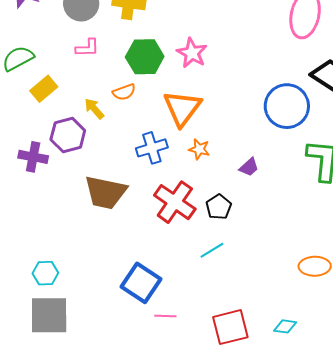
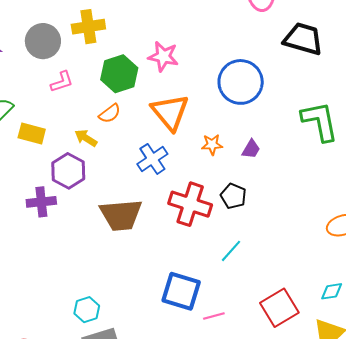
yellow rectangle: (44, 89) -> (32, 134), turned 72
blue circle: (287, 106) -> (241, 82), moved
orange star: (199, 149) -> (212, 145), moved
cyan line: (212, 250) -> (231, 251), moved

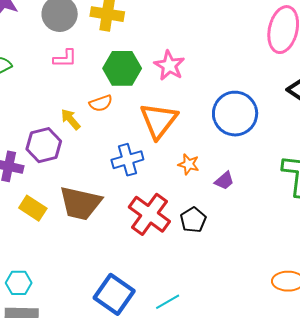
yellow rectangle: (32, 134) -> (33, 208), moved
cyan line: (231, 251) -> (168, 302), moved

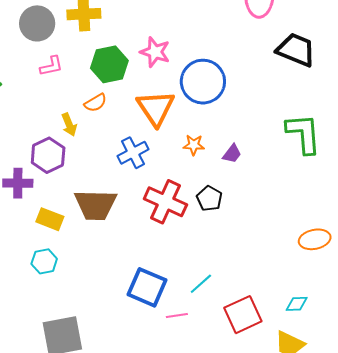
blue circle: (235, 114) -> (203, 82), moved
yellow arrow: (71, 119) -> (69, 125), turned -150
cyan hexagon: (19, 283) -> (44, 261), moved

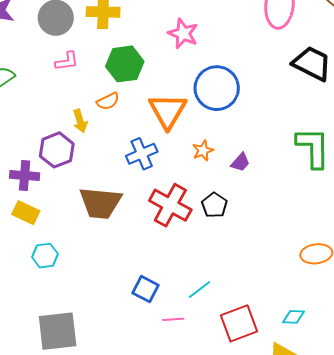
pink star: (155, 52) -> (183, 34), moved
orange star: (194, 145) -> (203, 151), turned -30
yellow rectangle: (50, 219) -> (26, 213), moved
blue square: (147, 287) -> (146, 289), size x0.7

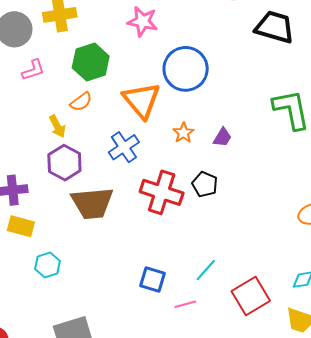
purple hexagon: (57, 150) -> (64, 163), moved

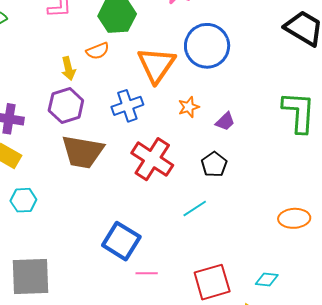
black pentagon: (205, 184) -> (214, 164), moved
cyan line: (206, 270) -> (195, 208), moved
blue square: (153, 280) -> (121, 241), size x1.4

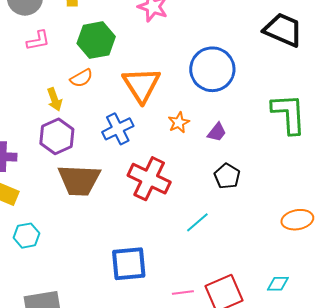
blue circle: (207, 46) -> (212, 69), moved
black pentagon: (214, 164) -> (227, 176), moved
blue square: (121, 241) -> (129, 264), turned -30
pink line: (147, 273) -> (183, 292), moved

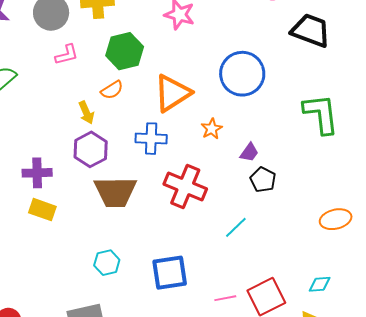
orange triangle: (141, 85) -> (172, 93), turned 33
blue cross: (118, 129) -> (151, 139), turned 32
purple trapezoid: (217, 132) -> (249, 152), moved
cyan hexagon: (27, 236) -> (107, 263), moved

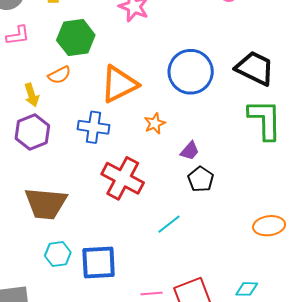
black trapezoid: (311, 30) -> (255, 68), moved
brown trapezoid: (115, 192) -> (46, 204), moved
cyan hexagon: (107, 263) -> (58, 254), moved

